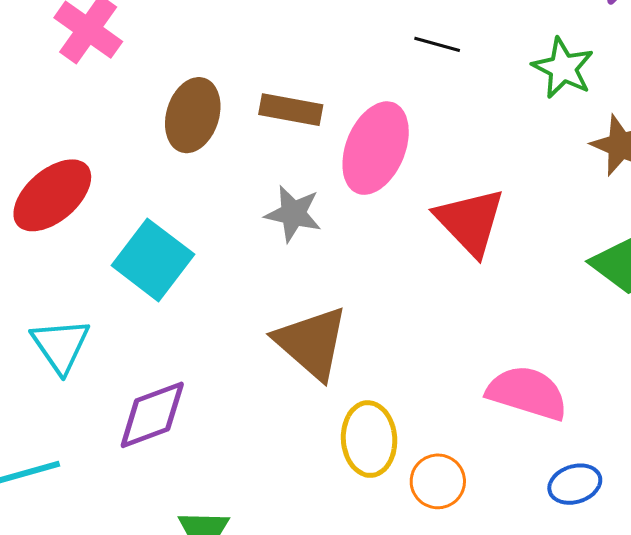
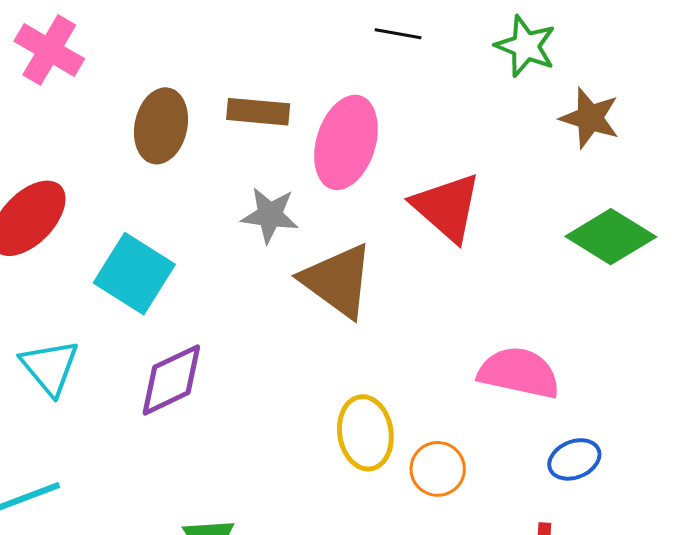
brown triangle: (312, 343) -> (338, 281), moved
purple diamond: (152, 415) -> (171, 380), moved

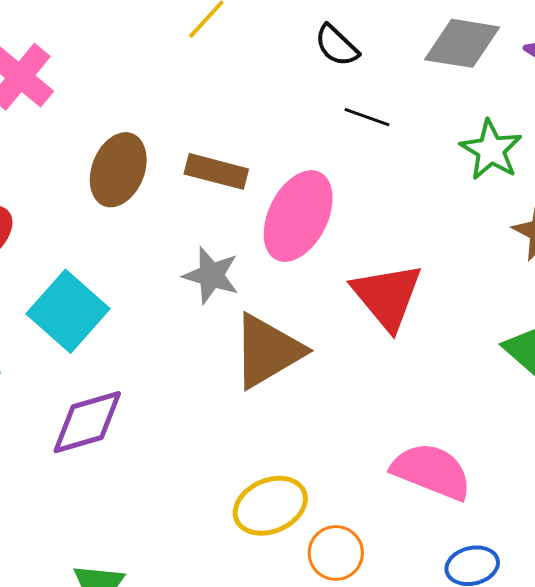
brown triangle: (338, 281) -> (267, 351), turned 44
yellow ellipse: (365, 433) -> (270, 506), turned 66

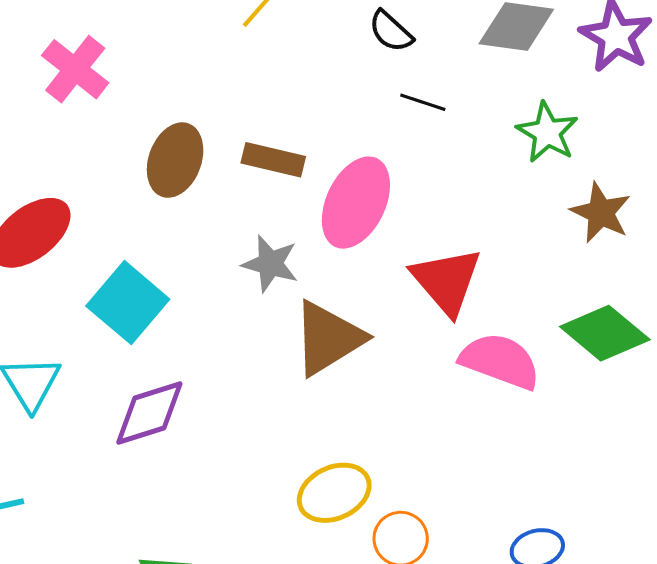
pink semicircle: (431, 471) -> (500, 361), moved

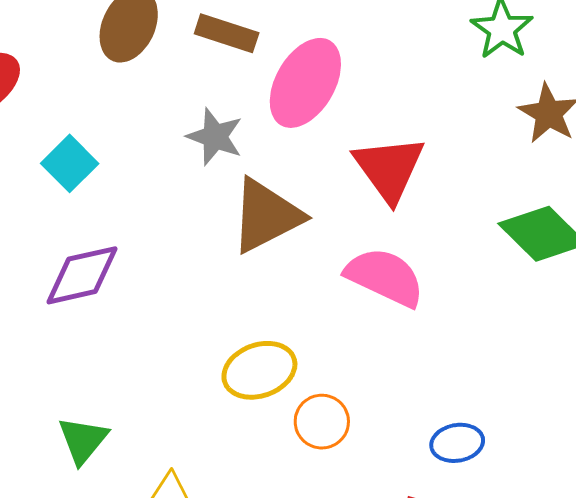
cyan square: (128, 303) -> (70, 163), size x0.7
pink semicircle: (500, 361) -> (385, 277), moved

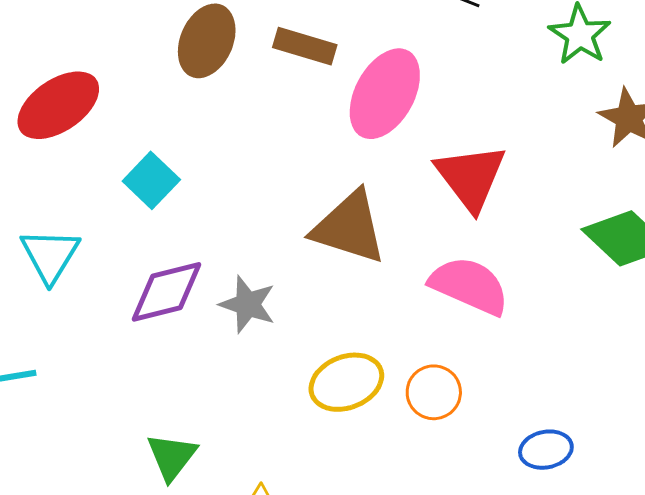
gray star: (215, 137) -> (248, 304), moved
brown triangle: (266, 216) -> (349, 228), turned 46
orange circle: (322, 422) -> (434, 392), moved

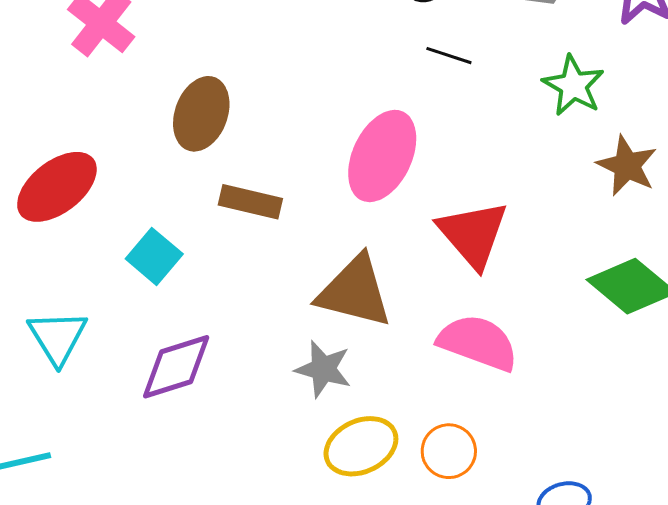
brown rectangle: (305, 46) -> (250, 202), moved
gray star: (248, 304) -> (323, 369), moved

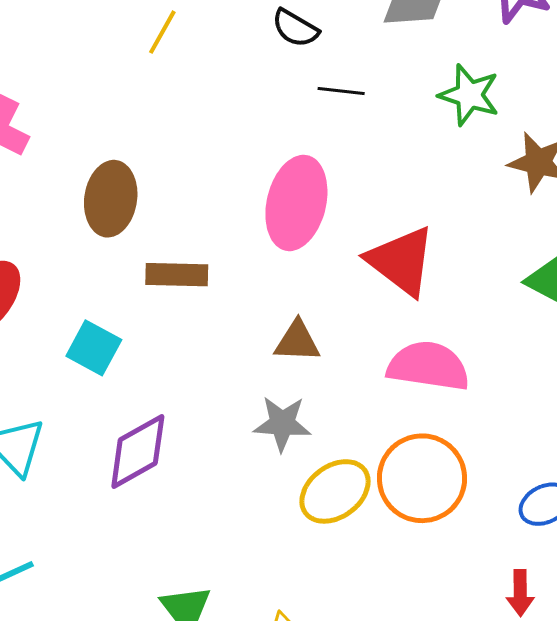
brown triangle: (355, 292) -> (297, 341), size x0.6
orange circle: (449, 451) -> (422, 478), size x1.6

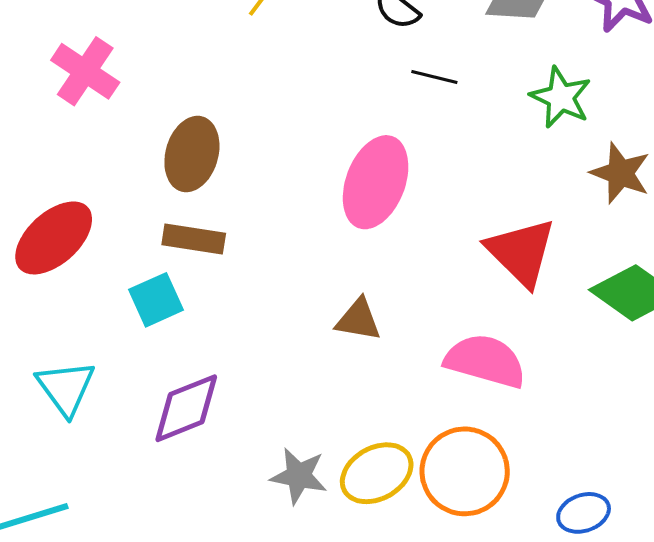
red triangle: (401, 261) -> (521, 252), moved
brown rectangle: (177, 275) -> (194, 239), moved
cyan square: (94, 348) -> (156, 300), turned 30
gray star: (282, 424) -> (299, 476), moved

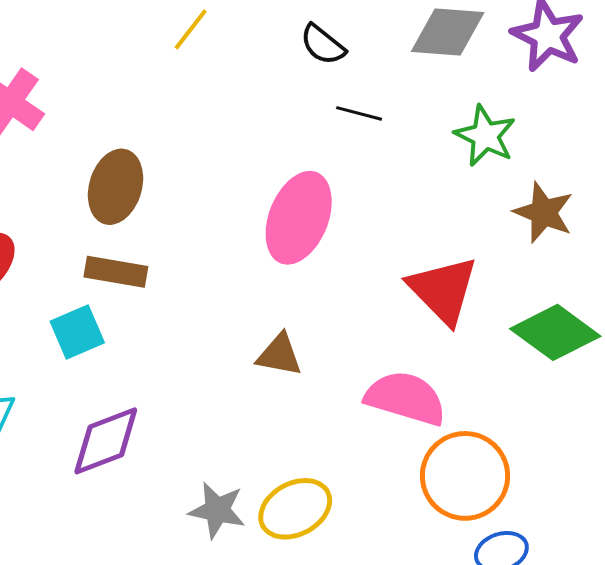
orange circle: (465, 471) -> (465, 476), moved

